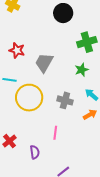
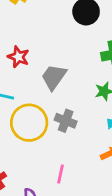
gray cross: (65, 100) -> (66, 121), moved

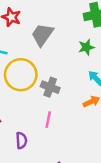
gray cross: (66, 121) -> (50, 87), moved

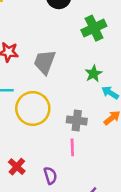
green star: (86, 47) -> (94, 74), moved
gray cross: (50, 87) -> (77, 120), moved

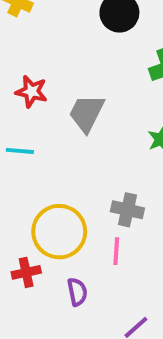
yellow circle: (33, 108) -> (59, 232), moved
red cross: (17, 167) -> (26, 272), turned 30

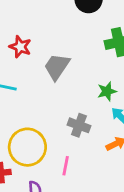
gray cross: (127, 210) -> (79, 125), moved

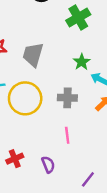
yellow circle: (27, 147) -> (25, 98), moved

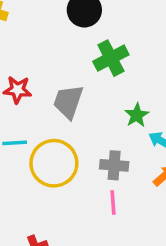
green cross: (78, 17) -> (111, 58), moved
pink line: (67, 135) -> (113, 202), moved

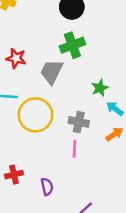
green cross: (111, 58) -> (72, 45), moved

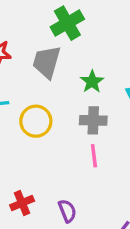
green star: (100, 88) -> (92, 82), moved
yellow circle: (35, 115) -> (36, 121), size x0.7

